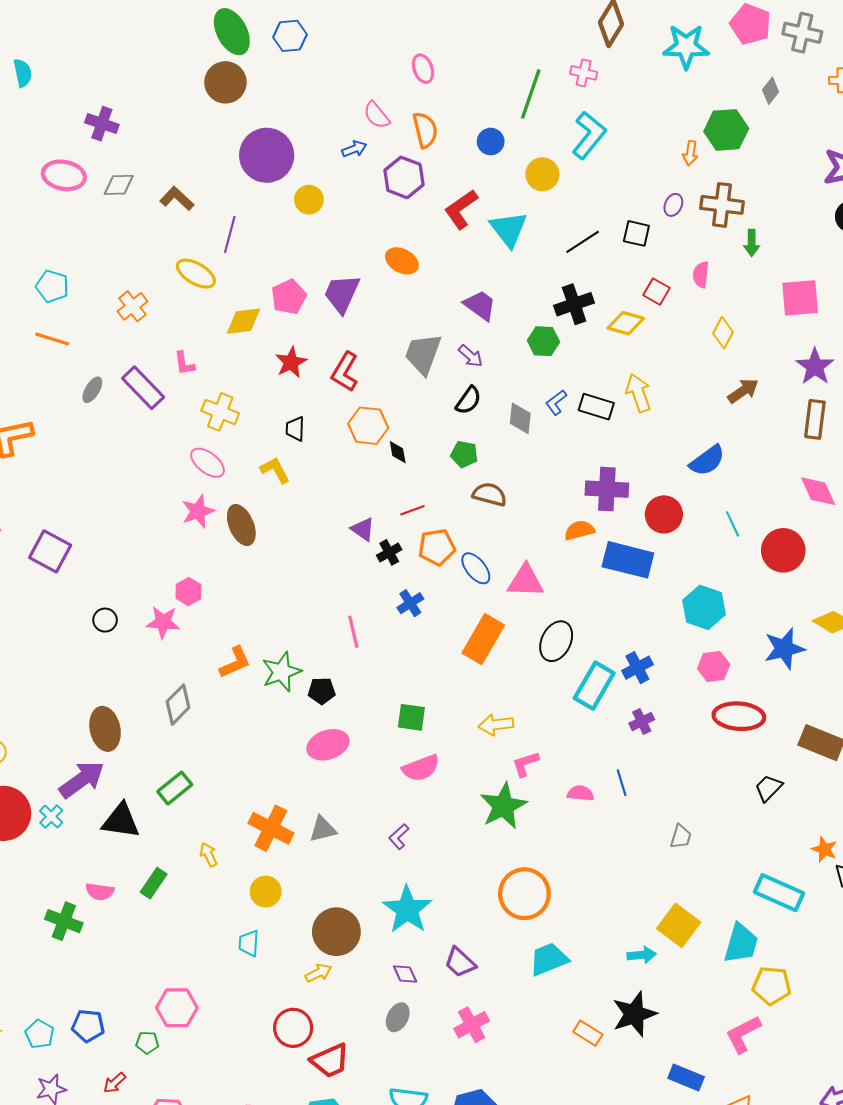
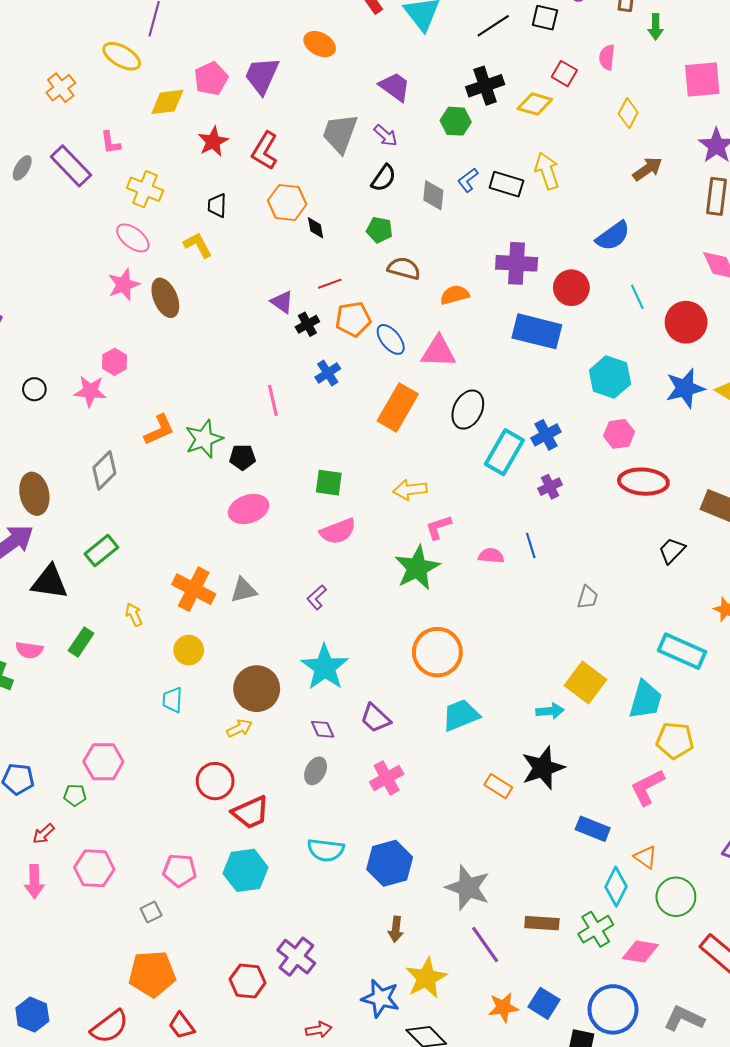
orange semicircle: (579, 530) -> (455, 295), moved
blue star: (784, 649) -> (685, 388), moved

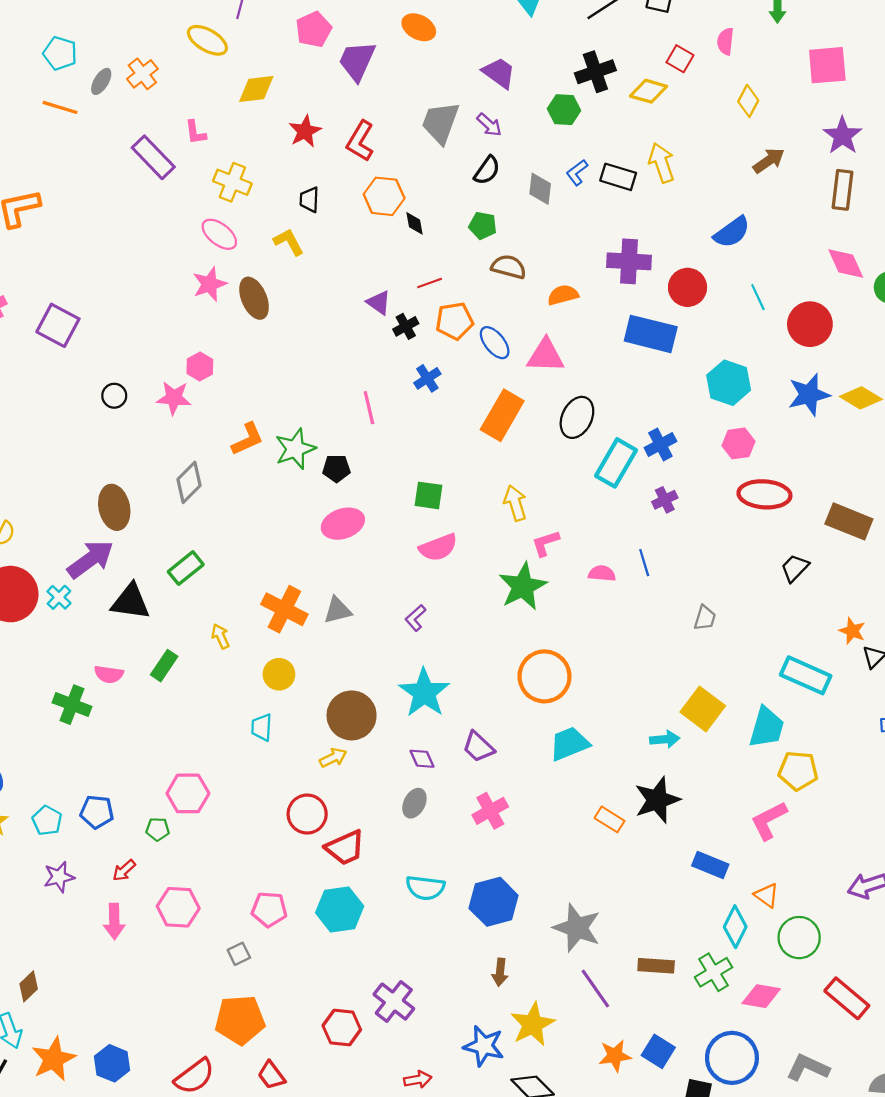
pink pentagon: (211, 79) -> (314, 29), moved
gray ellipse: (22, 168) -> (101, 81), moved
yellow arrow: (410, 490) -> (515, 503), turned 80

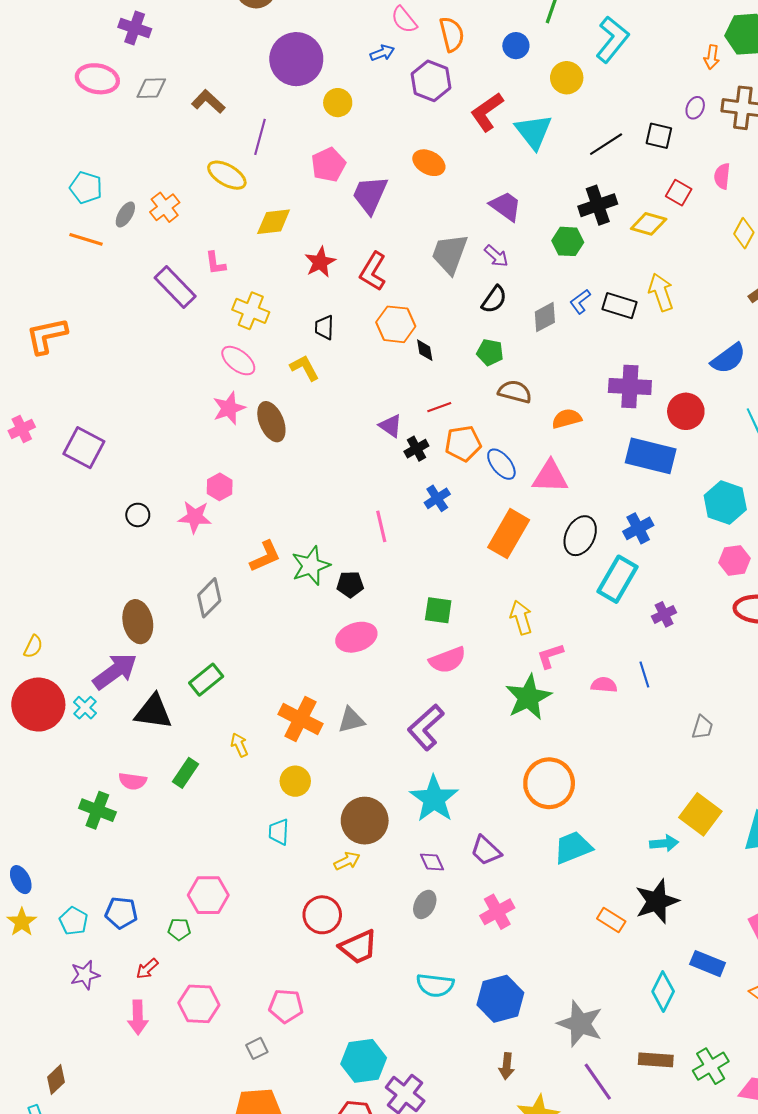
gray diamond: (540, 189) -> (545, 317), turned 56
blue cross: (660, 444) -> (638, 528), moved
purple L-shape: (416, 618) -> (426, 727), size x1.8
cyan hexagon: (340, 909) -> (364, 1061), moved
cyan diamond: (735, 927) -> (663, 991), moved

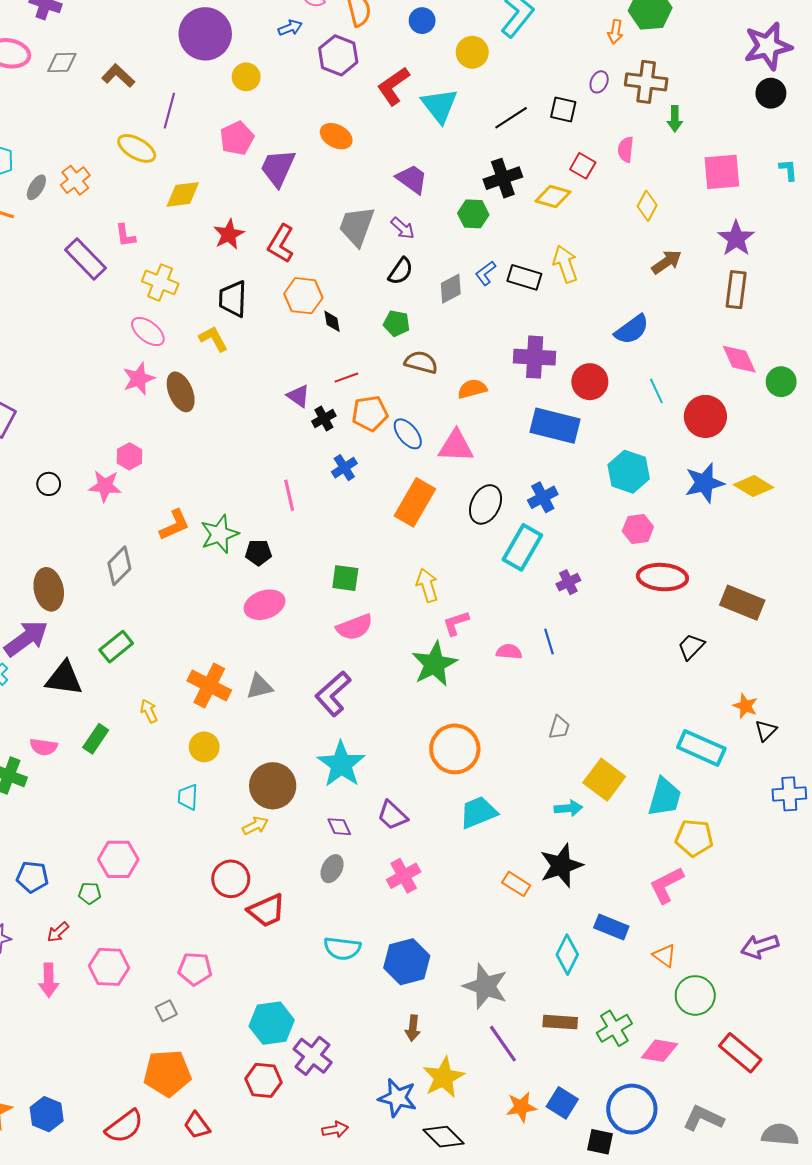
black trapezoid: (324, 327) -> (233, 299), size x1.5
gray trapezoid: (702, 727) -> (559, 727), moved

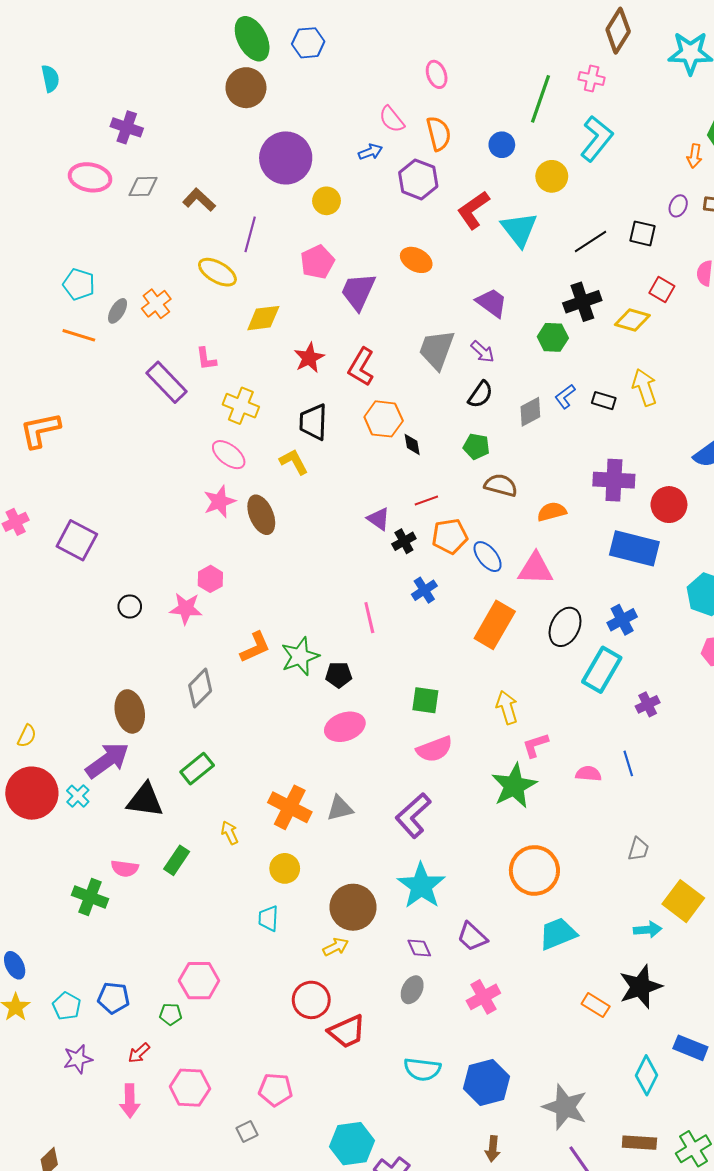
black rectangle: (524, 277) -> (604, 401), size x0.7

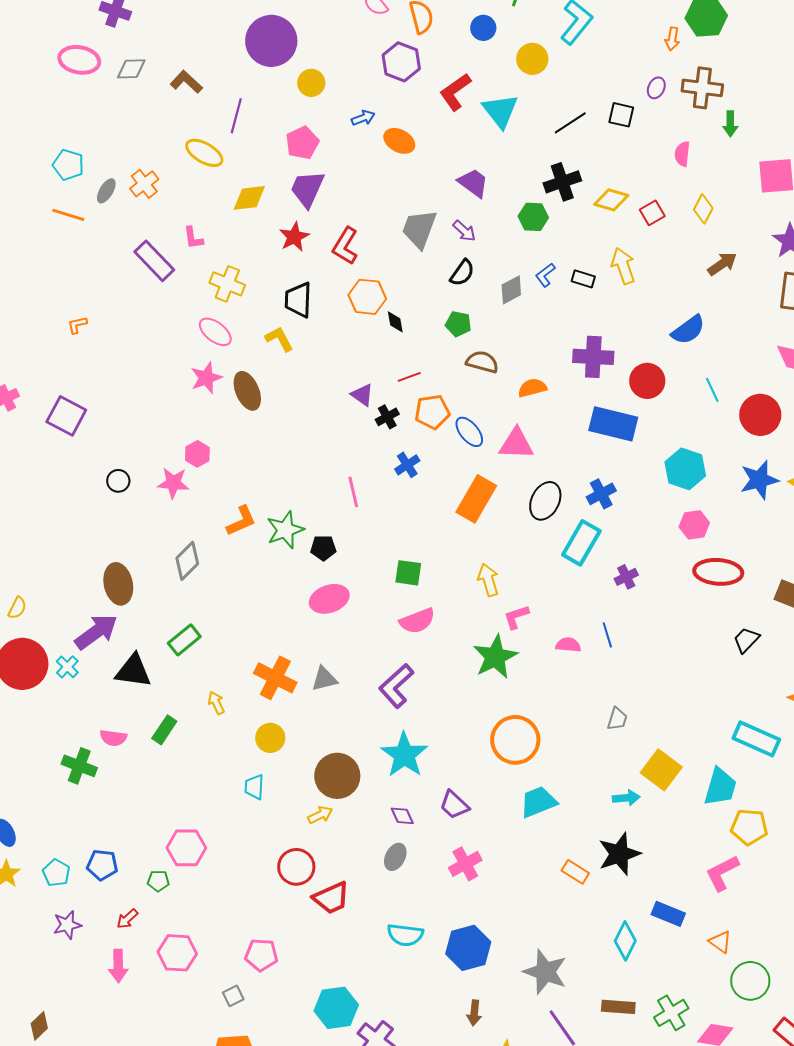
blue arrow: (370, 152) -> (363, 118), moved
red square: (662, 289) -> (652, 213), moved, turned 30
purple trapezoid: (358, 292) -> (307, 189), moved
orange L-shape: (40, 430) -> (77, 325), moved, size x0.5

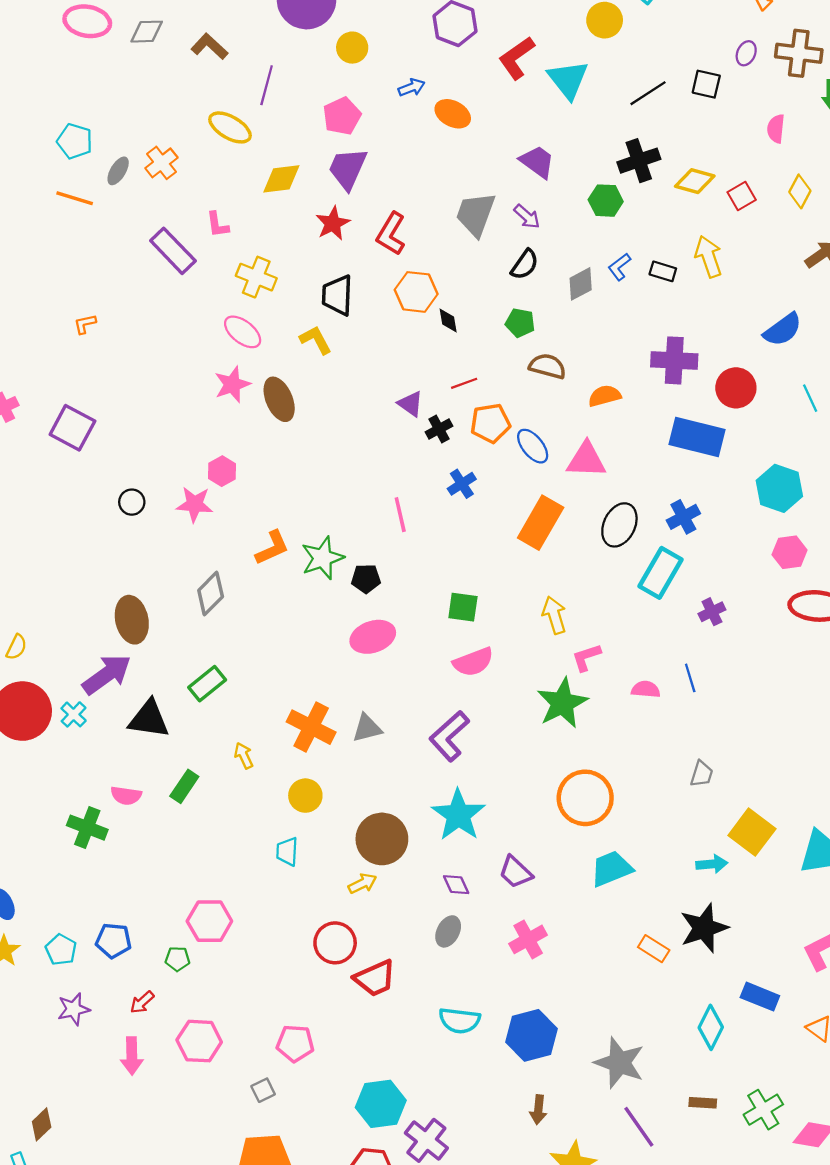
brown rectangle: (618, 1007) -> (703, 1103), size x0.7

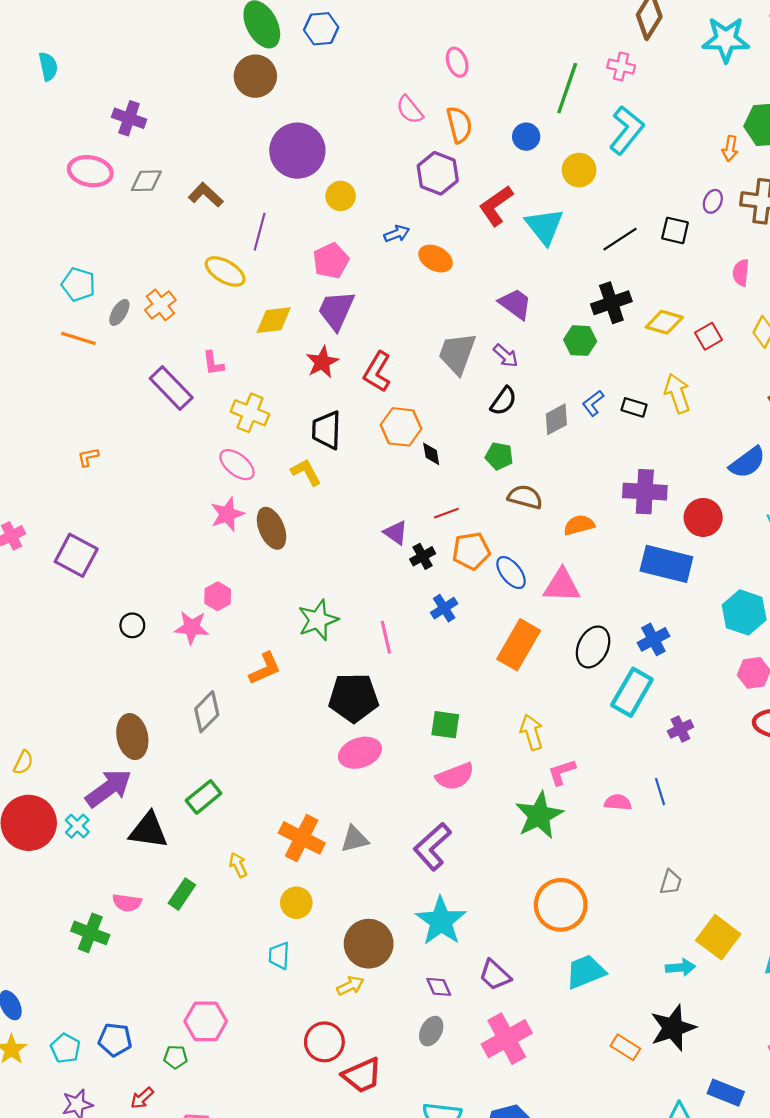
green star: (322, 558) -> (318, 620), moved
black pentagon: (366, 579) -> (354, 698), size x1.8
pink cross: (528, 939) -> (507, 1039), size x1.4

